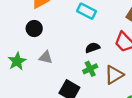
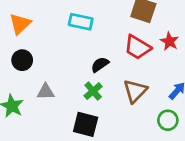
green cross: (90, 69) -> (93, 91), moved

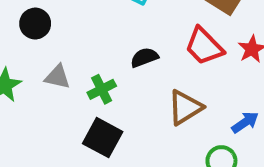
green cross: (93, 91) -> (102, 89), moved

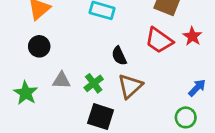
black semicircle: (144, 57) -> (119, 56), turned -84
brown triangle: (185, 108) -> (130, 86), moved

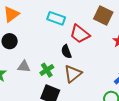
red trapezoid: (159, 40) -> (80, 34), moved

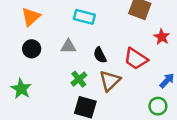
red trapezoid: (80, 34) -> (136, 59), moved
gray triangle: (24, 67) -> (68, 46), moved

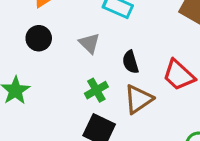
gray triangle: (68, 46) -> (89, 43), turned 35

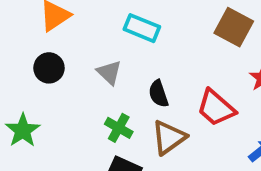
green cross: (96, 90) -> (119, 128), turned -30

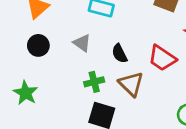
green cross: (119, 128) -> (94, 82), turned -36
brown triangle: (169, 137) -> (131, 84), turned -32

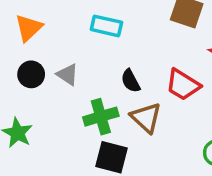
gray triangle: (82, 43) -> (68, 75), moved
green cross: (94, 82) -> (101, 117), size x1.4

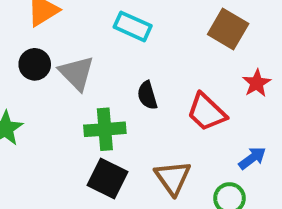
gray triangle: (68, 75) -> (76, 73), size x1.4
brown triangle: (146, 118) -> (173, 178), moved

